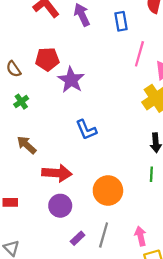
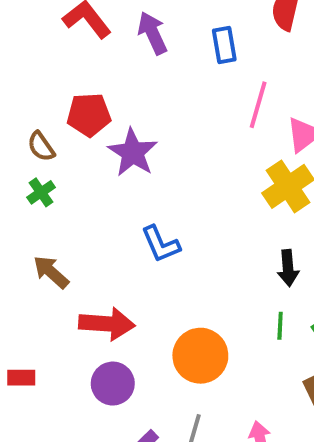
brown semicircle: (14, 69) -> (41, 147), moved

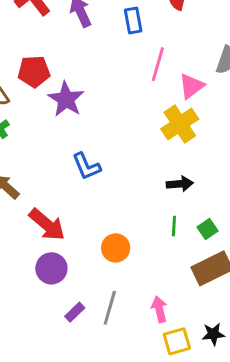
black arrow: (288, 268) -> (180, 184), turned -90
red arrow: (107, 324) -> (47, 225), turned 36
orange circle: (200, 356) -> (116, 248), size x0.7

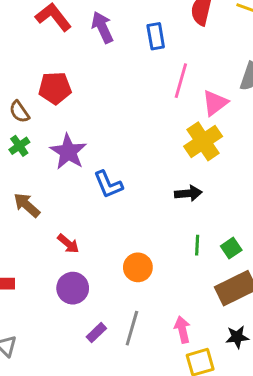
purple star: (66, 99) -> (68, 152), moved
black arrow: (180, 184) -> (188, 193), moved
red arrow: (47, 225) -> (68, 244), size x0.6
black star: (213, 334) -> (237, 337), moved

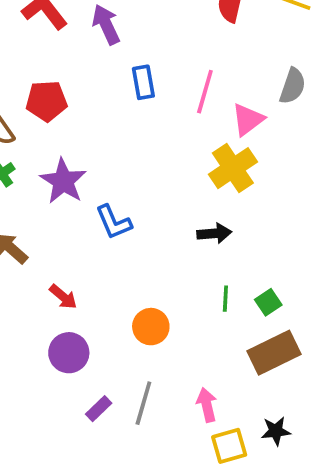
blue rectangle: (156, 36) -> (143, 82), moved
black star: (237, 337) -> (276, 431), moved

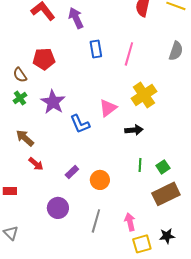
pink triangle: (248, 120) -> (108, 108), moved
red arrow: (63, 297) -> (36, 164), moved
purple circle: (69, 353) -> (58, 208), moved
purple rectangle: (99, 409) -> (72, 172), moved

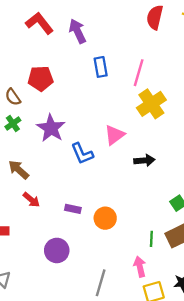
yellow cross: (144, 95) -> (151, 104), moved
green line: (140, 165) -> (151, 239), moved
purple rectangle: (72, 172) -> (73, 209), turned 56
gray line: (96, 221) -> (101, 283), moved

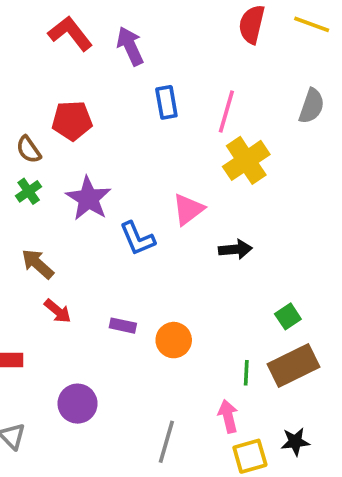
purple circle: (57, 250) -> (78, 404), moved

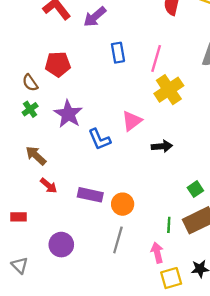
purple arrow: (130, 46) -> (95, 17), turned -105
purple rectangle: (123, 326) -> (90, 195), size x1.5
gray line: (166, 442) -> (118, 240), moved

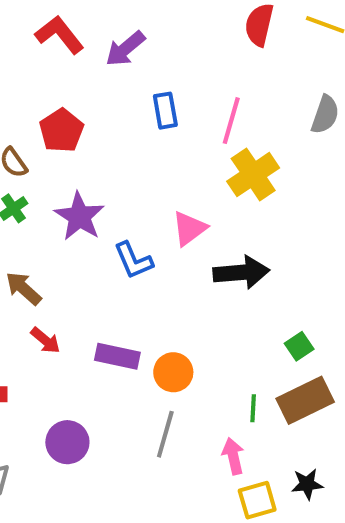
red pentagon: (58, 64) -> (61, 131), turned -30
black arrow: (162, 146) -> (241, 272), size x1.5

